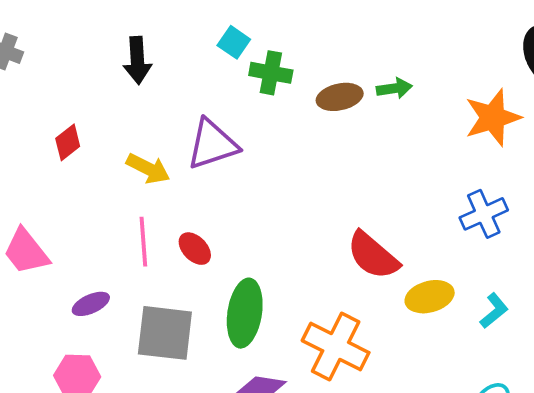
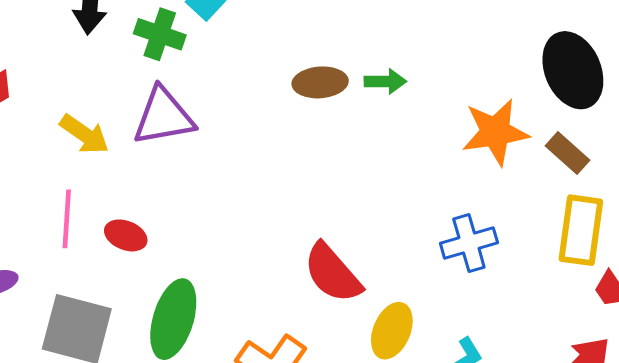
green cross: (271, 73) -> (160, 34), moved
red ellipse: (195, 249) -> (126, 235), turned -32
yellow ellipse: (430, 297) -> (392, 331), turned -60

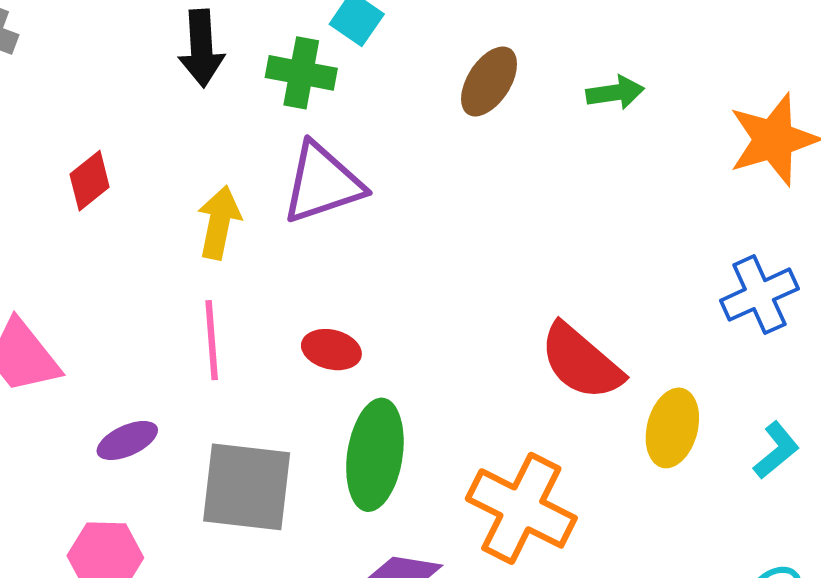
brown ellipse: (320, 82) -> (489, 81), moved, turned -45
yellow arrow: (84, 134) -> (219, 223), turned -105
red ellipse: (126, 235) -> (331, 350), moved

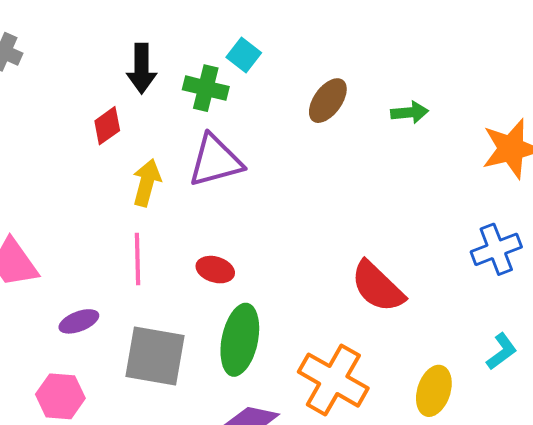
red diamond: (90, 181) -> (107, 126), moved
yellow ellipse: (672, 428) -> (434, 391), moved

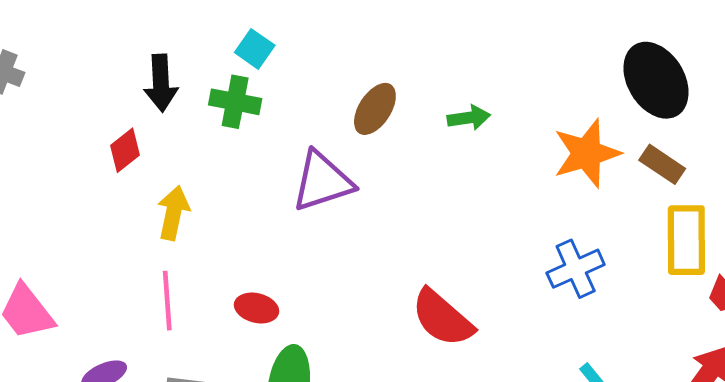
cyan square: (244, 55) -> (255, 49), moved
purple triangle: (215, 161) -> (322, 181), moved

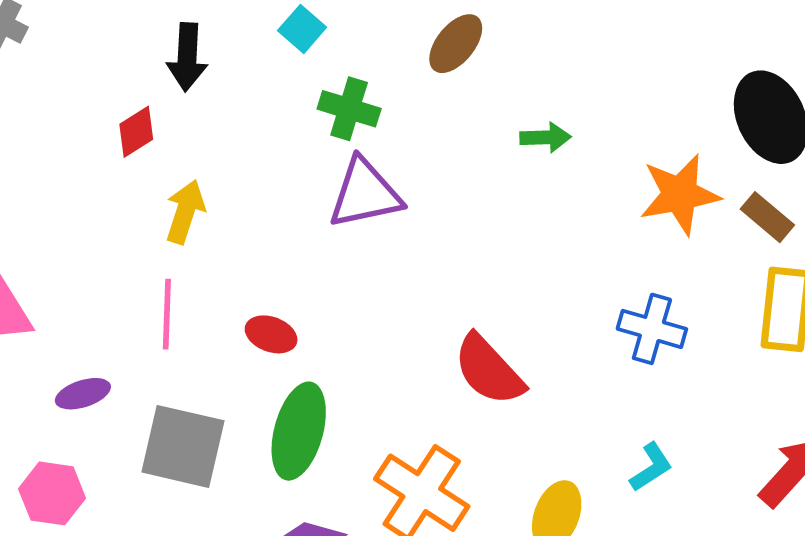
green cross: (235, 102) -> (349, 109), moved
brown ellipse: (375, 109) -> (456, 44), moved
blue cross: (576, 269) -> (652, 329), turned 34

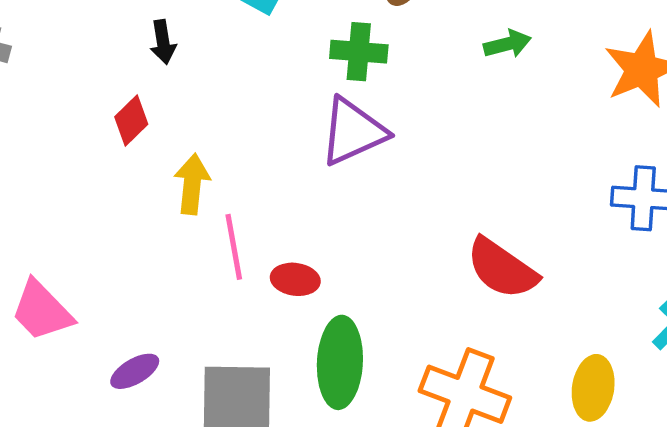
black arrow: (187, 57) -> (163, 42), size x0.7
green cross: (349, 109) -> (359, 52), moved
pink line: (167, 314) -> (234, 247), moved

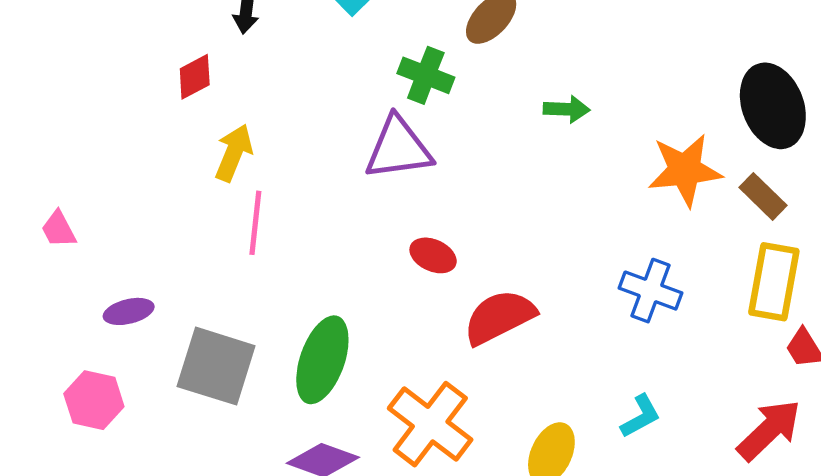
red semicircle: (502, 268) -> (499, 317), turned 102
red ellipse: (295, 279) -> (433, 255), moved
pink trapezoid: (42, 311) -> (59, 229), size x0.6

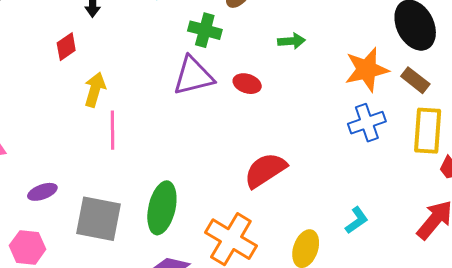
red ellipse: (433, 255) -> (247, 84), moved
blue cross: (651, 291) -> (367, 123), moved, turned -33

